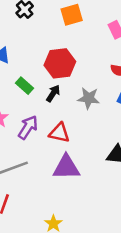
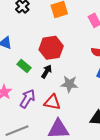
gray star: (89, 98) -> (69, 84), moved

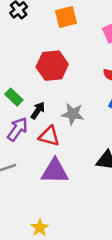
green rectangle: (24, 66) -> (14, 97), moved
black arrow: (47, 71) -> (38, 110), moved

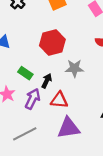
gray star: (73, 114) -> (74, 68), moved

